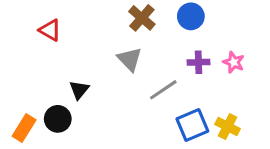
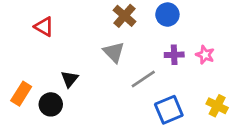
yellow cross: (228, 127) -> (217, 106), moved
orange rectangle: (24, 128) -> (21, 94), moved

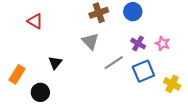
brown cross: (125, 16) -> (99, 13), turned 30
purple cross: (174, 55) -> (138, 44), turned 32
black circle: (51, 104) -> (40, 92), moved
blue square: (169, 110) -> (143, 71), moved

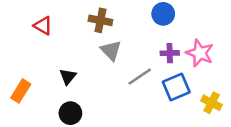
brown cross: (99, 13) -> (100, 20), moved, turned 30
purple cross: (138, 44) -> (170, 53), turned -32
pink star: (163, 44) -> (200, 53), size x1.5
black circle: (40, 92) -> (70, 113), moved

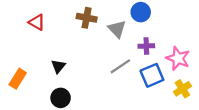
gray triangle: (111, 50) -> (117, 29), moved
pink star: (200, 53) -> (178, 58), moved
yellow cross: (212, 103) -> (182, 89), turned 30

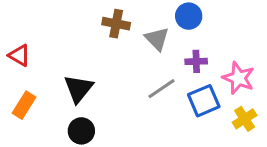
red triangle: (37, 22) -> (19, 55), moved
black triangle: (58, 66) -> (78, 89), size x1.5

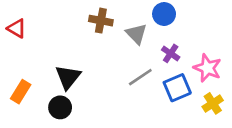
red triangle: (19, 55) -> (17, 28), moved
purple cross: (196, 61) -> (171, 53), turned 36
black circle: (81, 131) -> (60, 107), moved

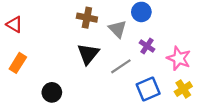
black triangle: (68, 77) -> (88, 54), moved
blue square: (177, 88) -> (148, 89), moved
orange rectangle: (21, 92) -> (18, 63), moved

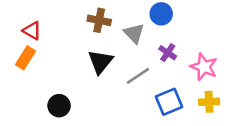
red triangle: (14, 24) -> (32, 31), moved
orange rectangle: (18, 63) -> (25, 58), moved
yellow cross: (183, 89) -> (209, 102), turned 30

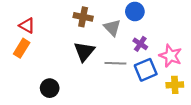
gray line: (138, 76) -> (115, 63), turned 36
blue square: (169, 102) -> (146, 70), moved

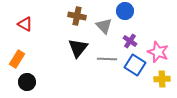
orange rectangle: (22, 48) -> (17, 59), moved
blue square: (146, 70) -> (135, 65), turned -35
black circle: (50, 88) -> (27, 82), moved

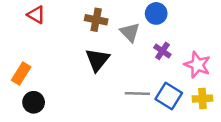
red triangle: (25, 24) -> (36, 15), moved
gray line: (107, 59) -> (137, 94), moved
blue square: (135, 65) -> (169, 96), moved

